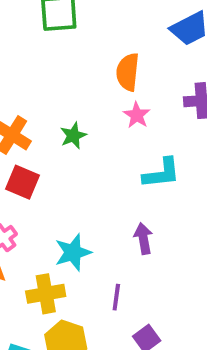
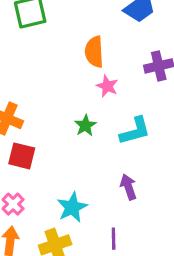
green star: (73, 136) -> (85, 125), moved

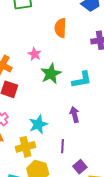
pink star: (107, 86) -> (35, 54), moved
green star: (85, 125) -> (51, 74), size x1.5

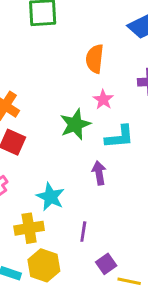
pink star: (35, 54) -> (103, 100), moved
purple arrow: (75, 115) -> (99, 173), moved
cyan star: (38, 124) -> (50, 197), turned -30

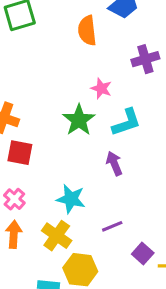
orange semicircle: (95, 59) -> (87, 30), moved
yellow cross: (29, 228) -> (57, 236), turned -32
purple line: (83, 232) -> (112, 226), turned 72

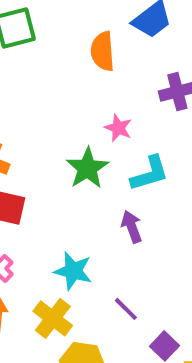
purple line: (112, 226) -> (126, 309), turned 65

